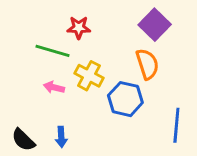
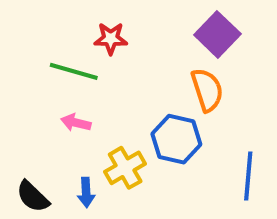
yellow cross: (89, 76) -> (125, 168), moved, turned 32

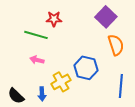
orange semicircle: (207, 90) -> (116, 45), moved

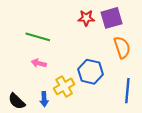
purple square: (106, 17) -> (112, 18), turned 30
red star: (54, 19) -> (86, 18), moved

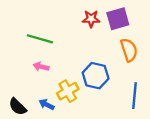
blue arrow: (44, 99) -> (47, 104), turned 120

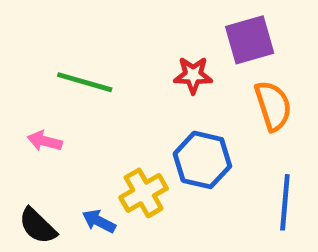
red star: (91, 19) -> (193, 75), moved
pink arrow: (41, 67) -> (45, 141), moved

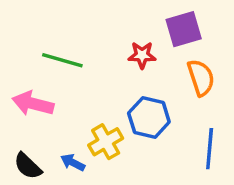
pink arrow: (45, 141) -> (33, 104), size x1.6

